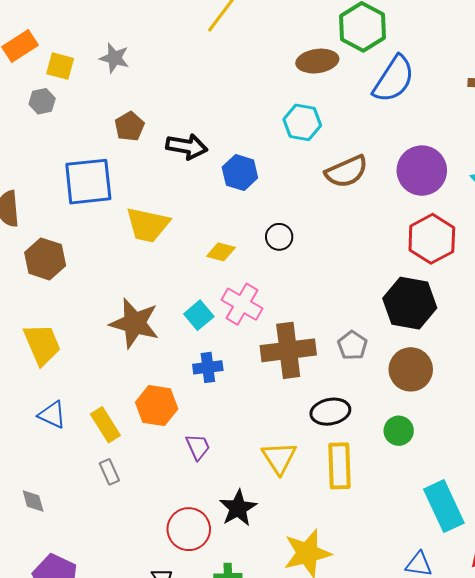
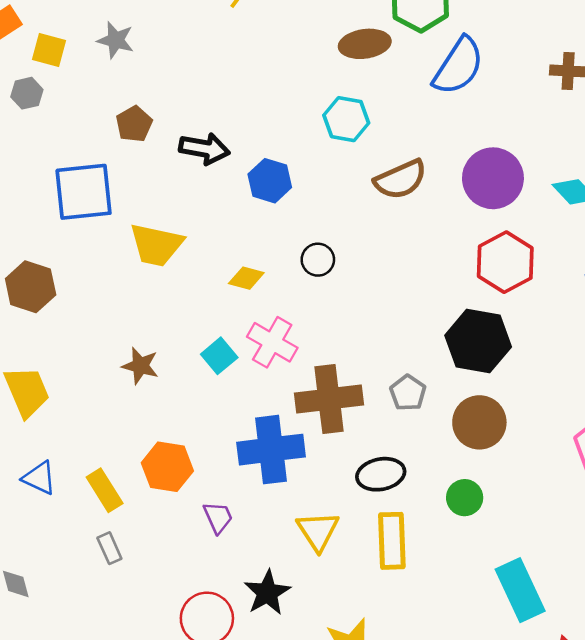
brown star: (134, 323) -> (140, 366), size x0.6
blue cross: (208, 367) -> (271, 450), moved, size x1.8

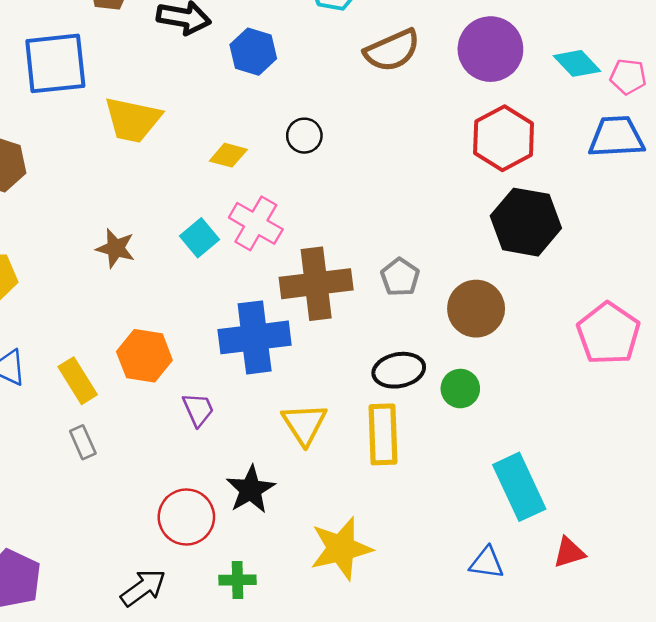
black hexagon: (478, 341) -> (526, 222), moved
black ellipse: (381, 474) -> (399, 370), moved

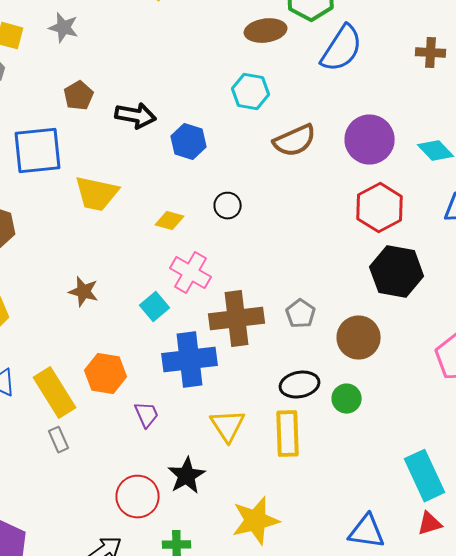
cyan square: (199, 238) -> (155, 307), moved
yellow rectangle: (78, 381) -> (55, 393), size x1.4
cyan rectangle: (519, 487) -> (425, 476), moved
blue triangle: (487, 563) -> (367, 532), size x1.4

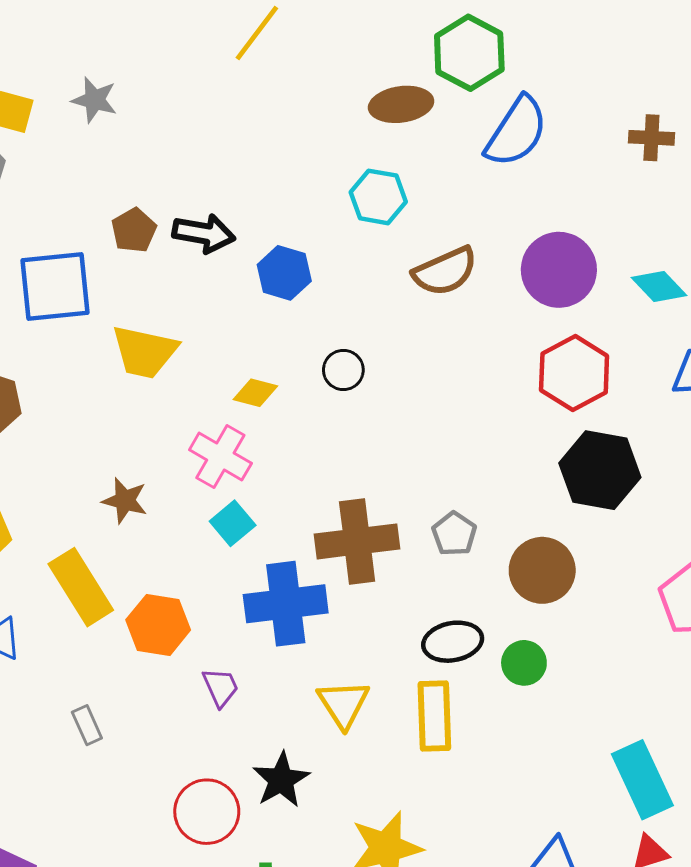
brown pentagon: (79, 96) -> (134, 230), moved
pink cross: (191, 273) -> (220, 456), moved
yellow rectangle: (55, 393) -> (81, 587), moved

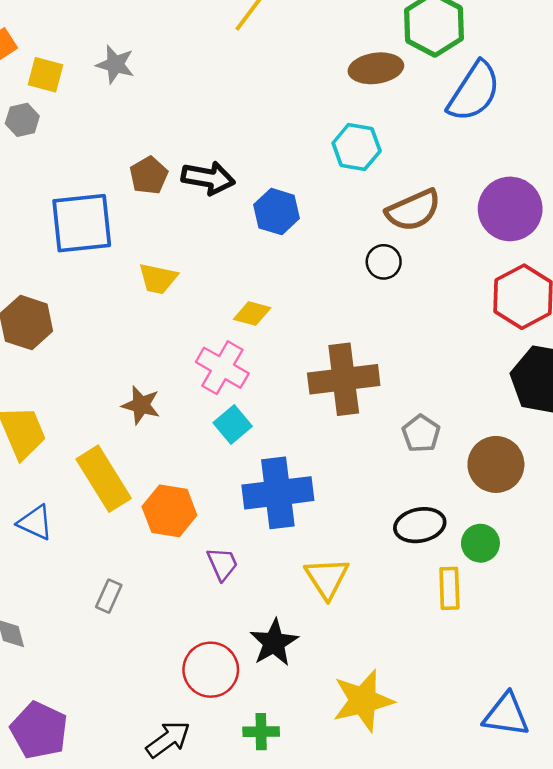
yellow trapezoid: (145, 352) -> (158, 279), size x0.7
black circle: (343, 370) -> (384, 262), moved
brown cross: (357, 541) -> (344, 379), moved
yellow rectangle: (434, 716) -> (449, 588), moved, size x0.7
gray rectangle: (87, 725) -> (109, 596), turned 48

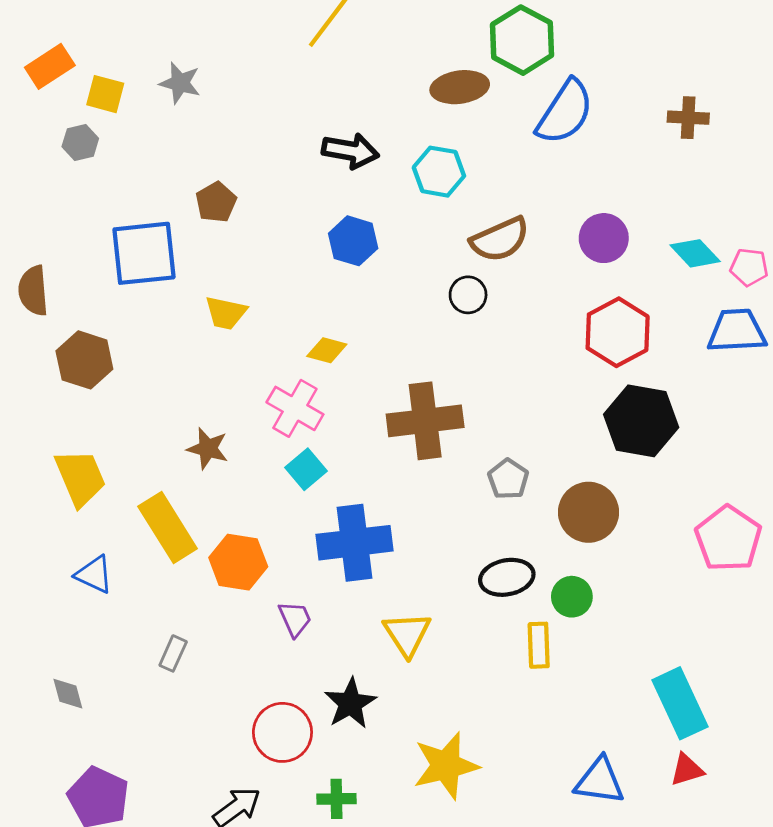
black arrow: (208, 178) -> (350, 151), moved
purple circle: (510, 209) -> (604, 238), size x0.7

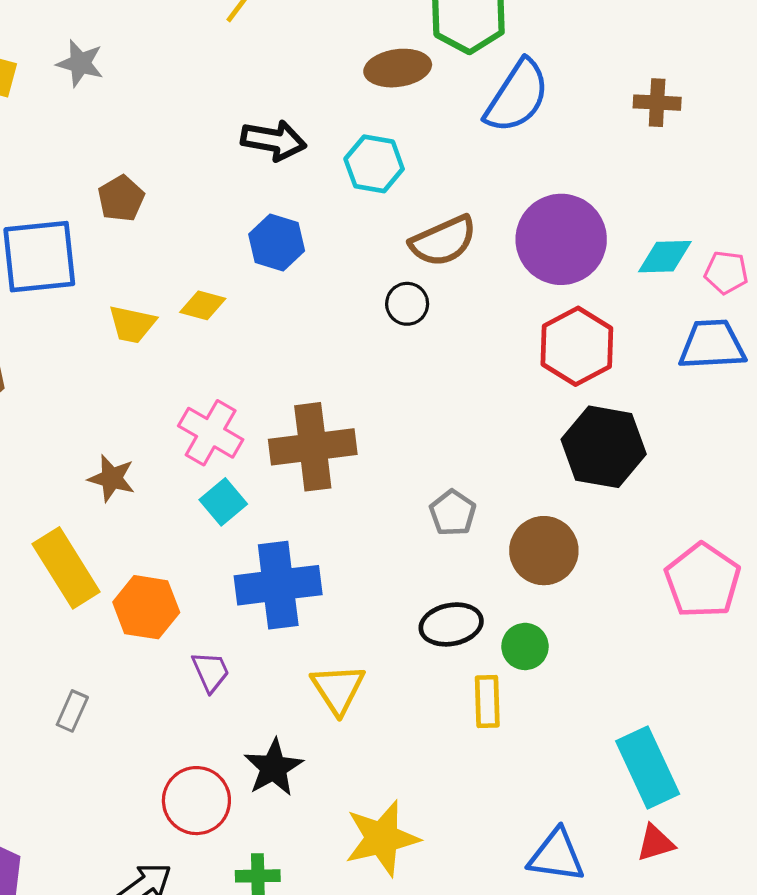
purple circle: (604, 238) -> (561, 239), size x1.6
cyan diamond: (695, 253) -> (665, 257), turned -48
yellow diamond: (327, 350) -> (203, 305), moved
brown cross: (425, 421) -> (313, 447), moved

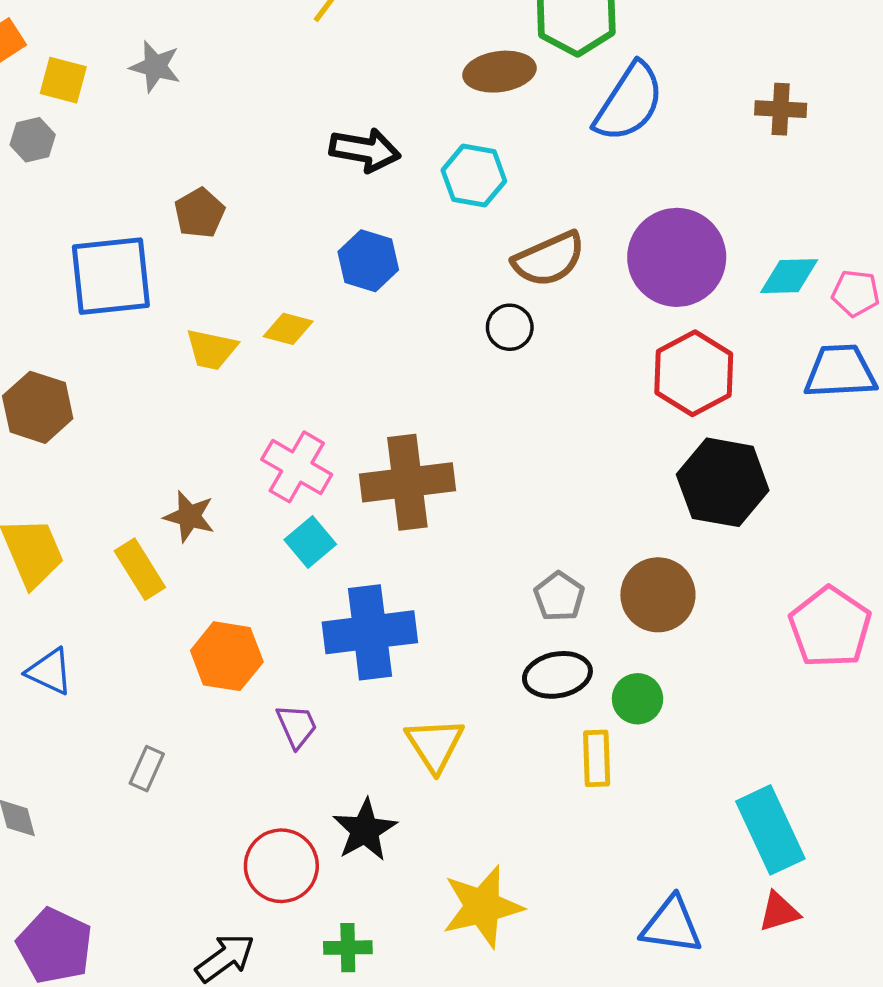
gray pentagon: (453, 513) -> (559, 597), moved
yellow rectangle: (66, 568) -> (140, 569), moved, size x0.7

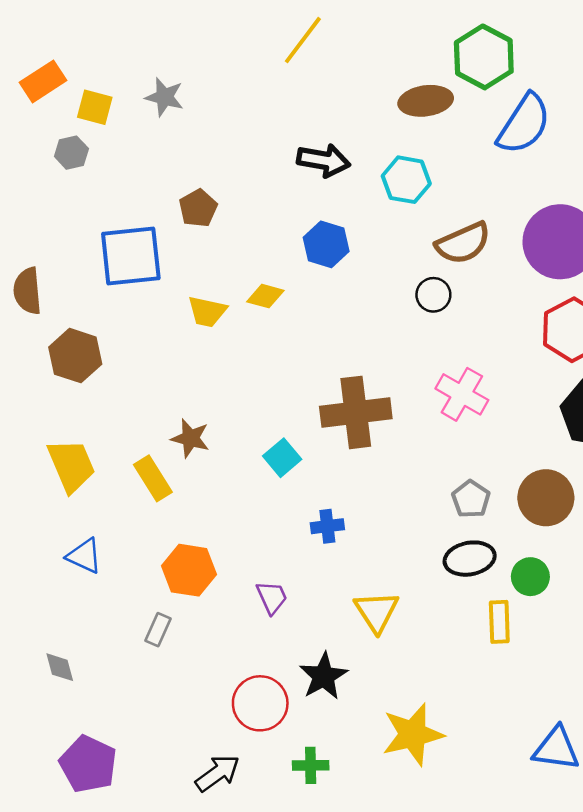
pink cross: (297, 467) -> (462, 394), moved
blue cross: (370, 632) -> (327, 526), size x0.5
orange hexagon: (227, 656) -> (189, 570), moved

